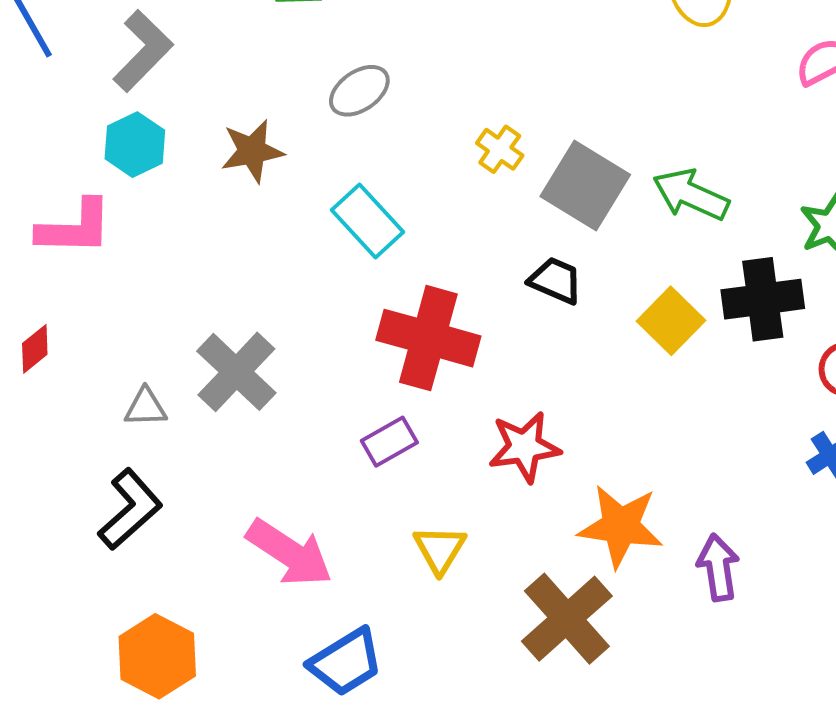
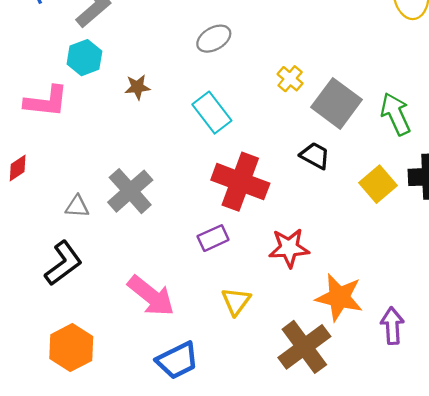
brown star: (252, 151) -> (137, 87), moved, size x0.7
green arrow: (691, 195) -> (396, 114), turned 36

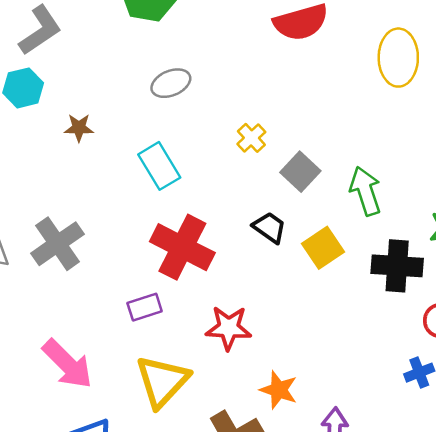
gray square: (336, 103) -> (300, 172), size x0.7
yellow square: (378, 184) -> (323, 248), moved
orange star: (339, 297) -> (279, 390), size x0.7
yellow triangle: (236, 301) -> (162, 381), size x1.6

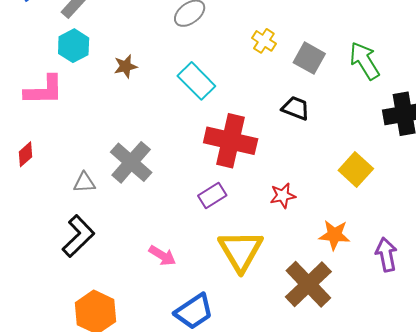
yellow square: (323, 248) -> (356, 170), moved
red star: (229, 328) -> (283, 196), size x0.7
pink arrow: (67, 364) -> (162, 256), size x0.6

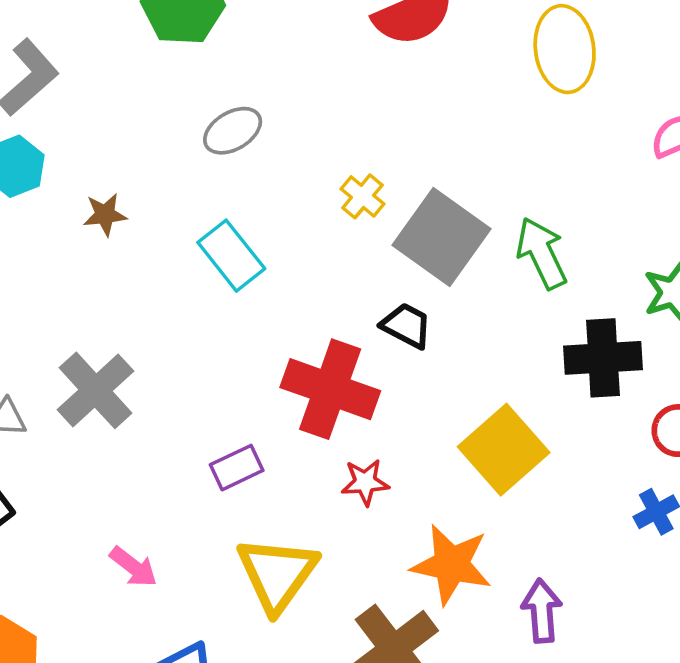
gray square: (309, 58) -> (442, 237), size x1.6
red cross: (231, 141) -> (330, 389), moved
yellow square: (356, 170) -> (504, 450), size x1.4
orange star: (334, 235) -> (451, 564), size x1.4

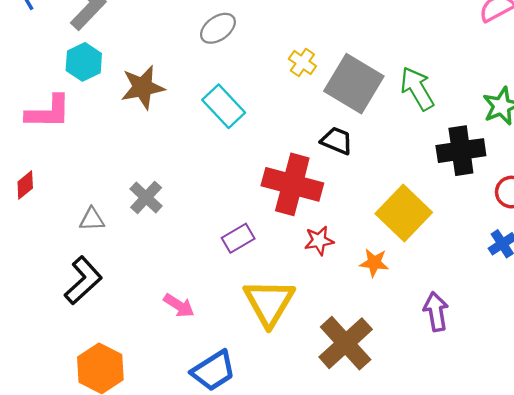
brown star: (105, 215) -> (143, 87), size x1.6
gray cross: (96, 390) -> (146, 197), size x0.7
orange star: (451, 564) -> (374, 263), moved, size x0.6

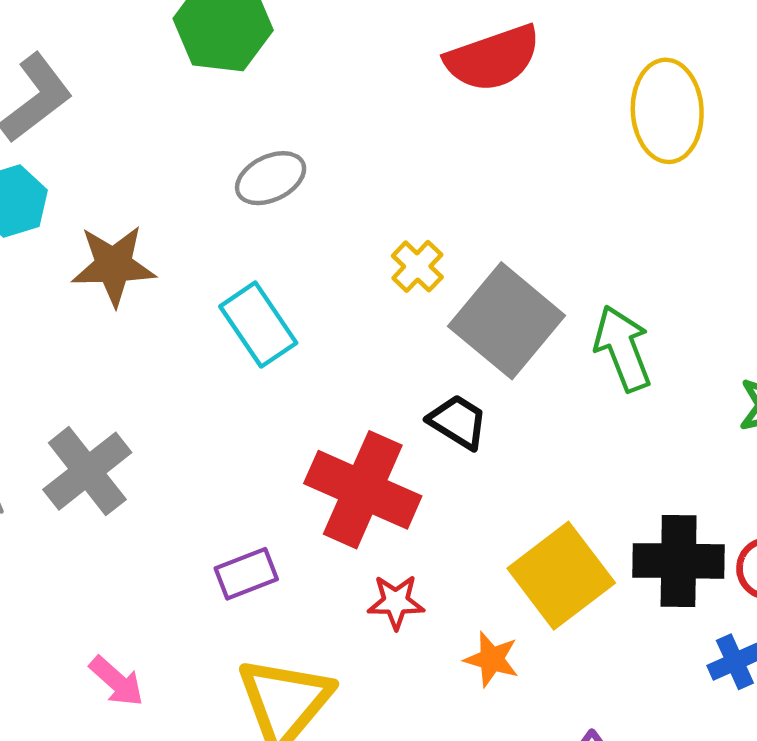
black cross: (461, 151) -> (679, 561), moved
gray cross: (146, 197) -> (87, 471), size x1.4

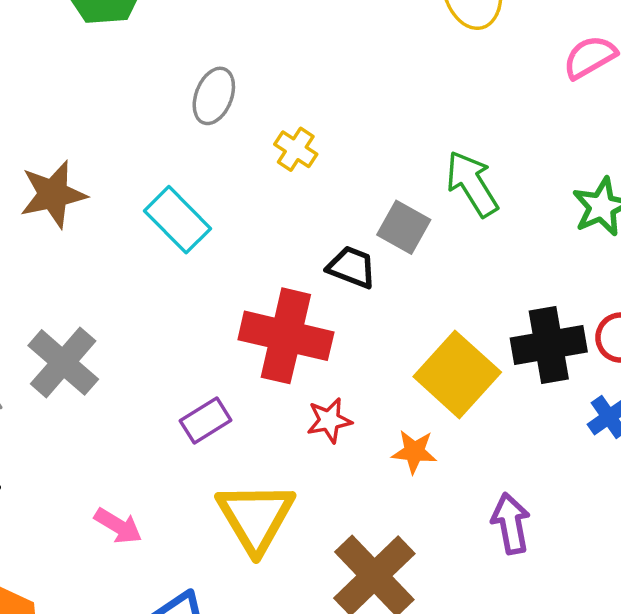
gray ellipse: (271, 178) -> (214, 96), moved, turned -32
gray square: (507, 321) -> (404, 227), moved, size x0.6

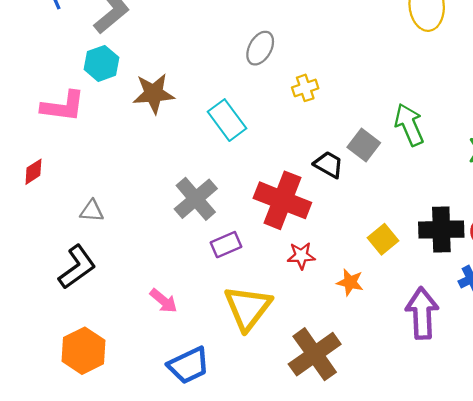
yellow cross: (296, 149) -> (305, 88), turned 30
gray cross: (63, 362) -> (196, 199), moved
yellow square: (457, 374) -> (383, 239), size x0.6
purple arrow: (511, 523) -> (422, 313), moved, size x1.4

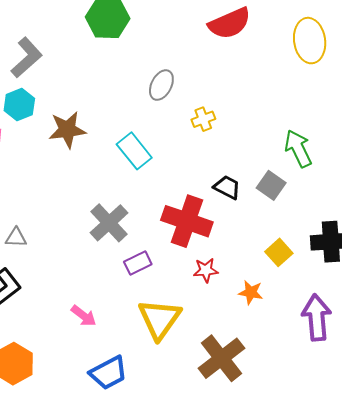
gray square: (364, 145) -> (271, 185), moved

